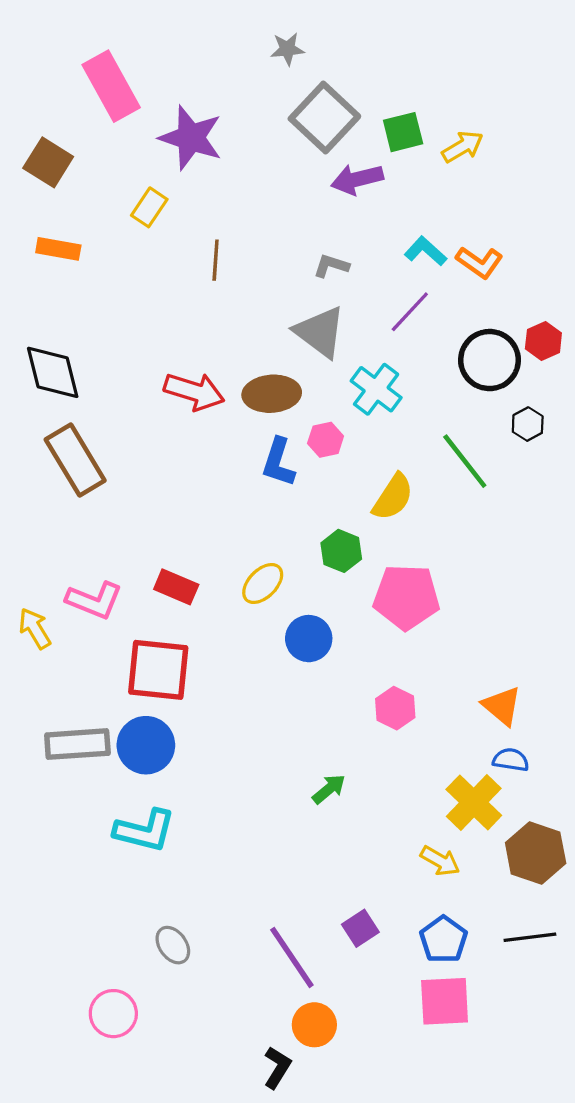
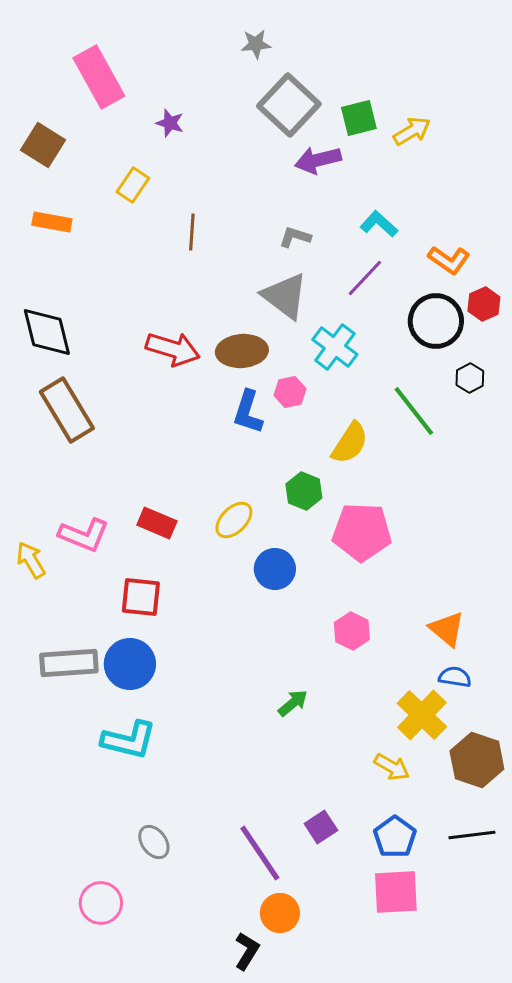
purple star: (191, 138) -> (170, 123), size x0.5
orange L-shape: (479, 262) -> (449, 260), moved
red square: (158, 670) -> (141, 597), size x0.7

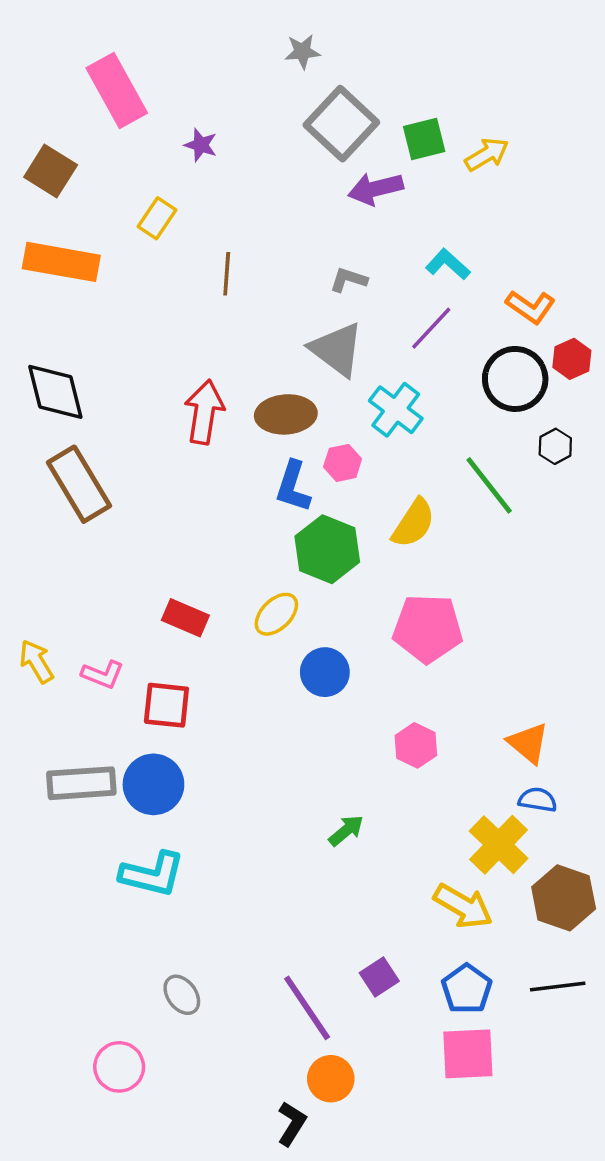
orange rectangle: (52, 222) -> (61, 262), size x1.6
red arrow: (173, 349) -> (204, 412), turned -98
green hexagon: (304, 491) -> (327, 549), moved, size x1.5
pink L-shape: (84, 535) -> (103, 674), moved, size x0.7
yellow arrow: (392, 767) -> (463, 906), size x1.4

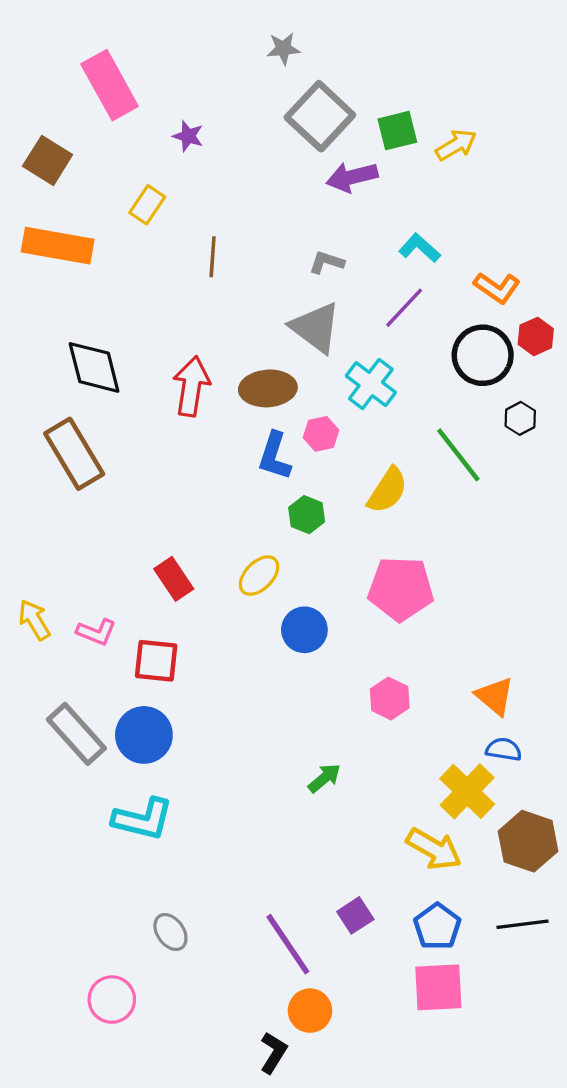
black diamond: (55, 392) -> (94, 367), moved
green hexagon: (327, 549) -> (307, 515), size x0.6
red rectangle: (185, 618) -> (174, 579), turned 33
gray rectangle: (81, 783) -> (76, 734), turned 52

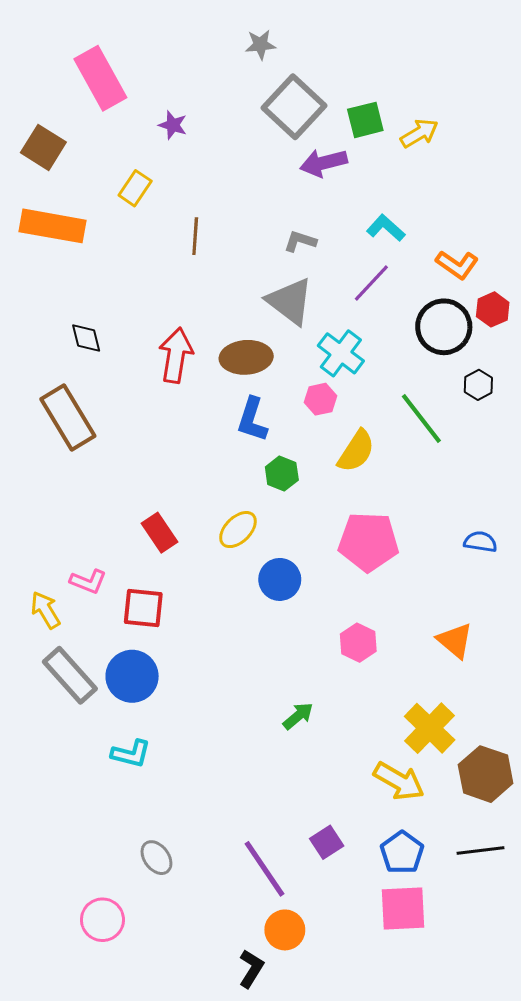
black diamond: (94, 367) -> (86, 338), size x0.6
pink hexagon: (321, 434) -> (321, 399), moved
yellow arrow: (34, 620) -> (45, 610), moved
blue semicircle: (504, 749) -> (480, 542), moved
cyan L-shape: (143, 819) -> (131, 754), size x0.7

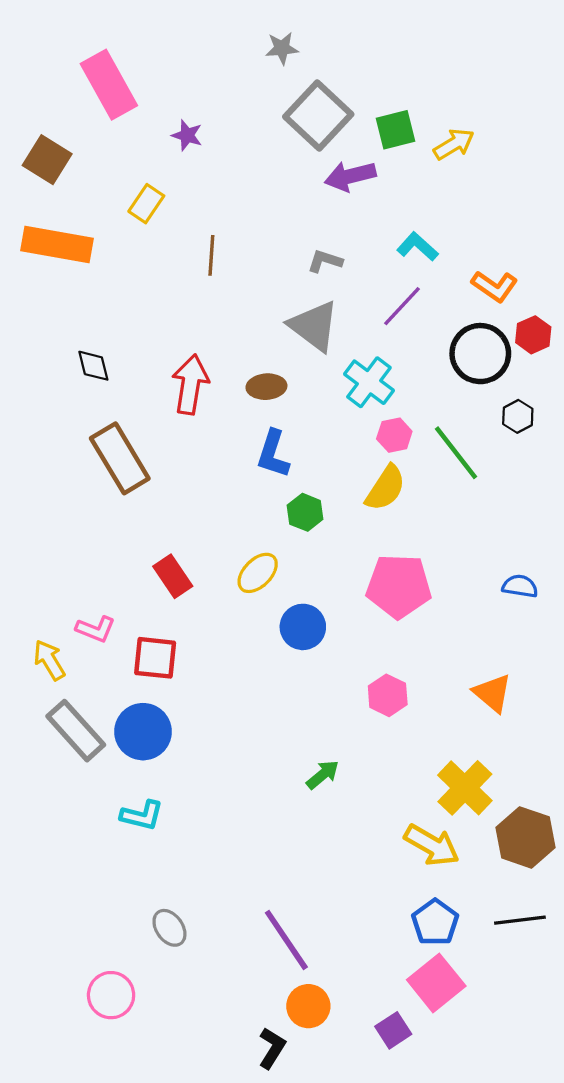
brown ellipse: (246, 357) -> (266, 387), size x0.7
pink hexagon: (321, 399) -> (394, 435), moved
brown rectangle: (68, 417) -> (120, 458), moved
purple square: (327, 842) -> (393, 1030), moved
pink square: (403, 909) -> (436, 983), turned -36

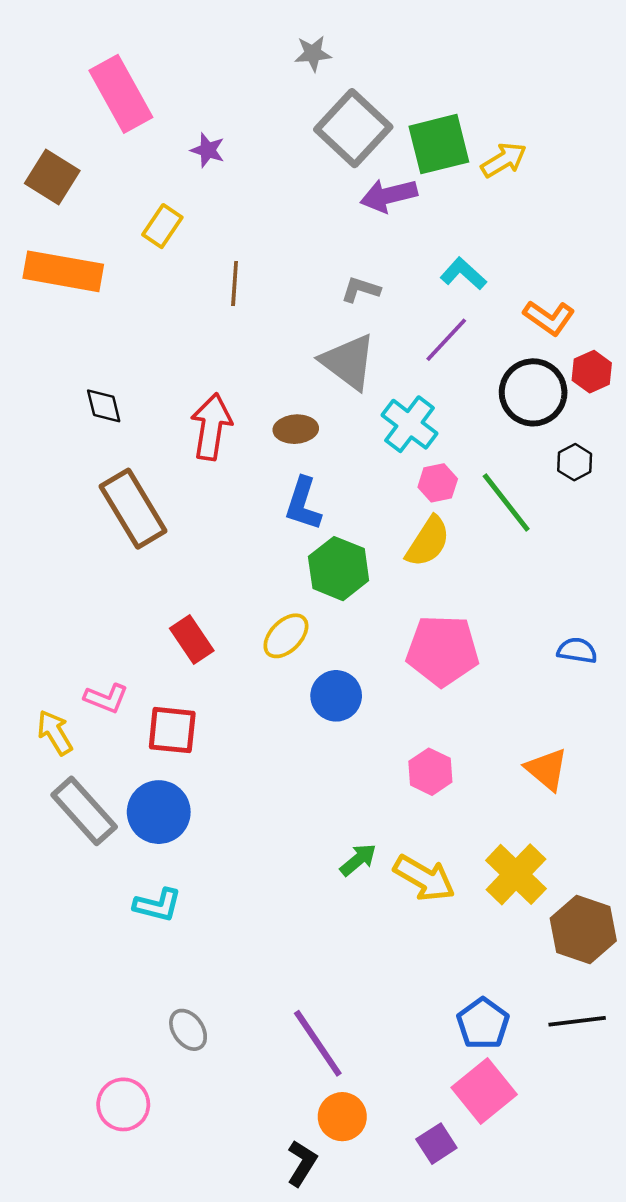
green square: (395, 130) -> (439, 144), size x1.4
green hexagon: (305, 512) -> (339, 569), size x1.5
yellow arrow: (432, 845) -> (424, 878), moved

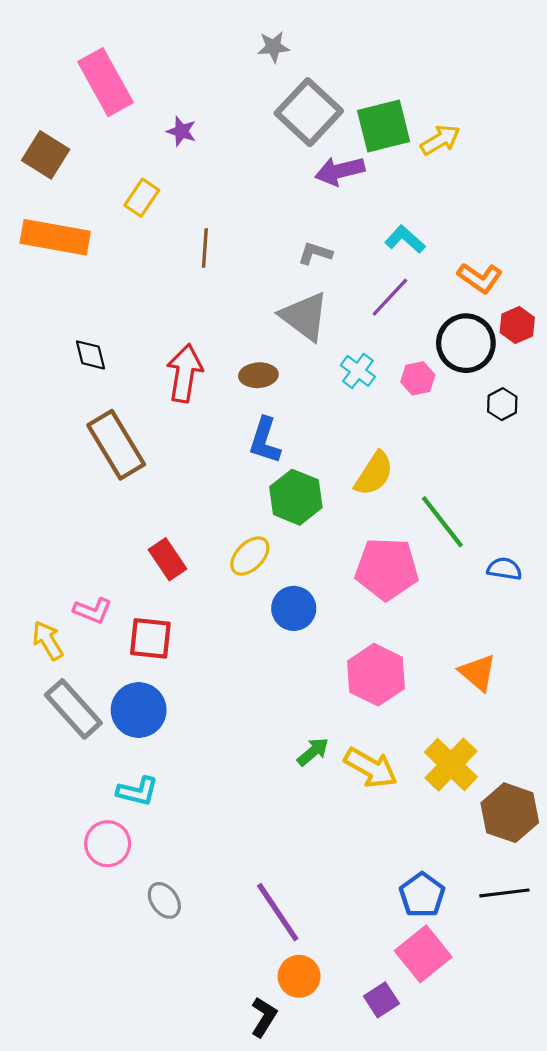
cyan cross: (410, 424) -> (358, 371), size x0.7
pink hexagon: (438, 483) -> (418, 378), moved
green line: (506, 503) -> (442, 522), moved
pink hexagon: (430, 772) -> (376, 675), size x1.5
pink circle: (123, 1104) -> (108, 844), moved

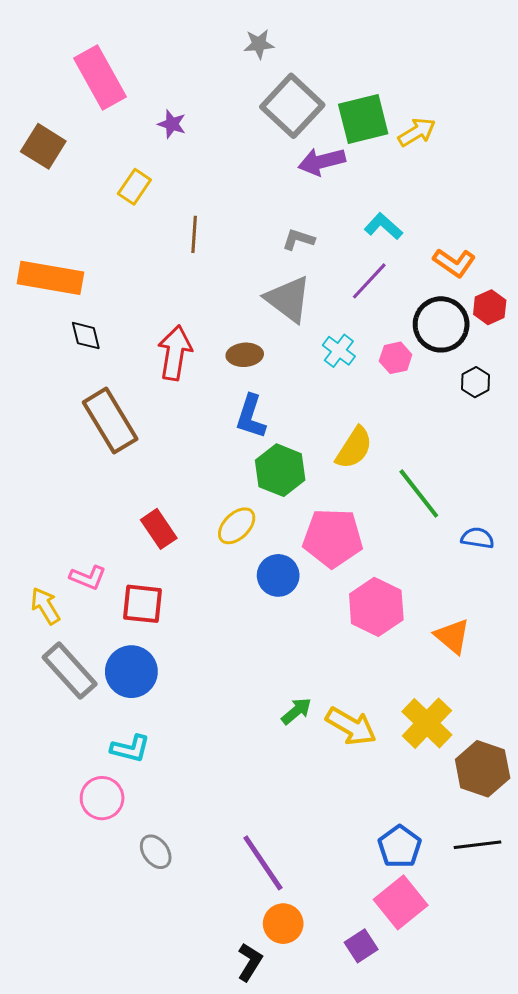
orange rectangle: (55, 237) -> (50, 278), moved
pink pentagon: (387, 569) -> (333, 538), moved
pink hexagon: (376, 675) -> (376, 607), moved

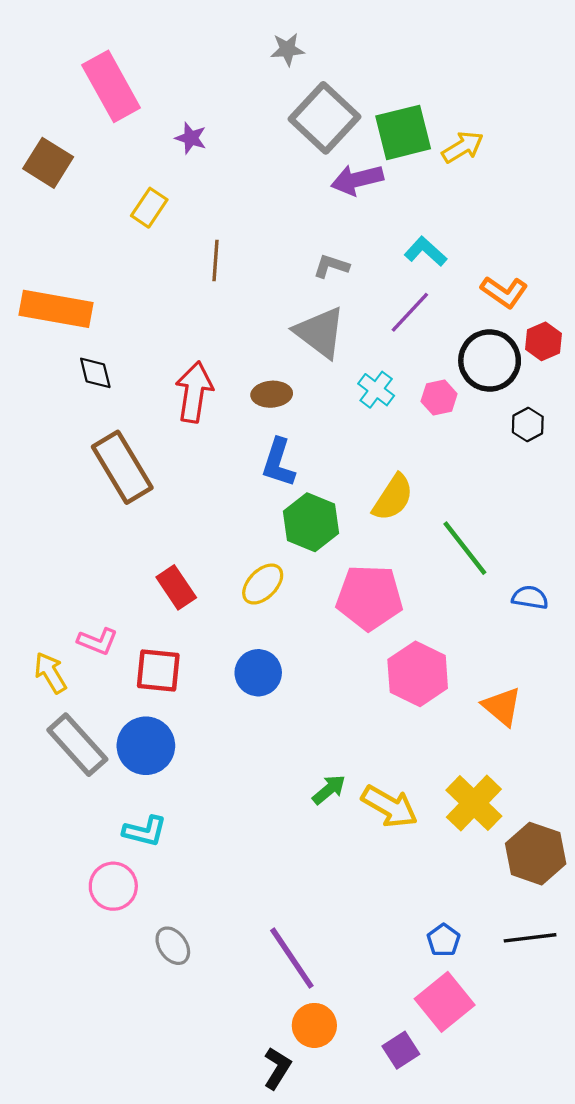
blue circle: (278, 575) -> (258, 673), moved
blue pentagon: (400, 847) -> (444, 940), size x0.7

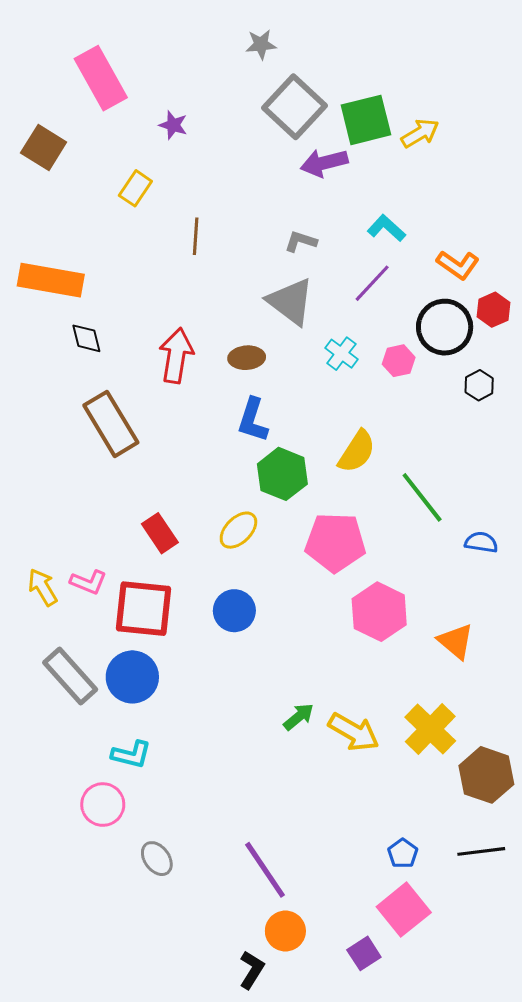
red square: (158, 671) -> (144, 609), size x1.4
yellow arrow: (50, 673) -> (43, 587), moved

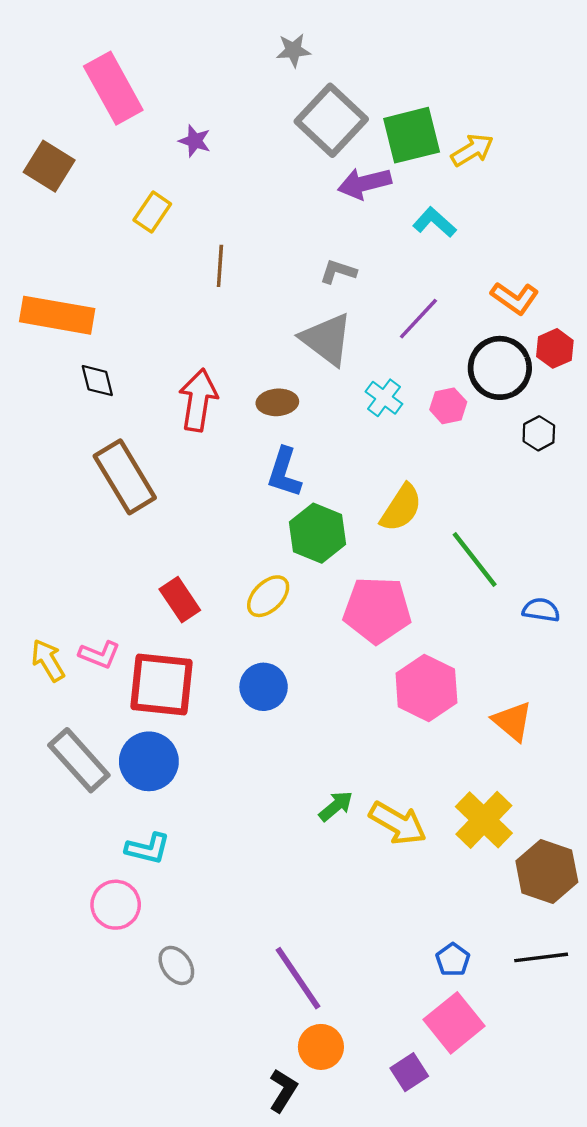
cyan L-shape: (386, 228) -> (434, 222), moved

